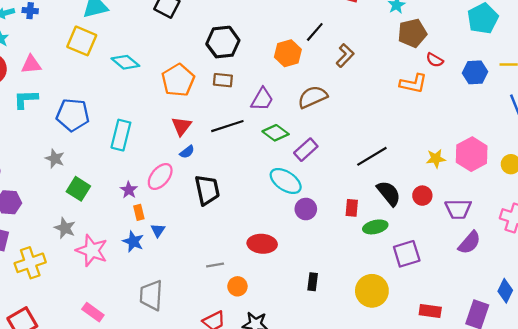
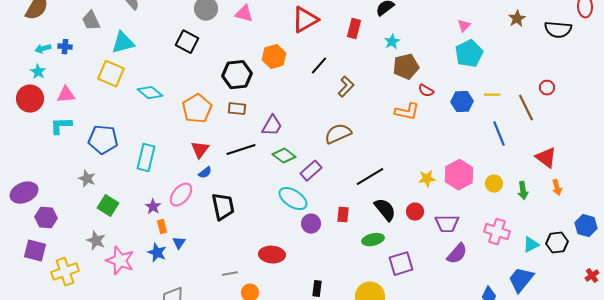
orange hexagon: (288, 53) -> (274, 57), moved
brown semicircle: (313, 97) -> (338, 134), moved
red rectangle: (352, 208) -> (343, 215), moved

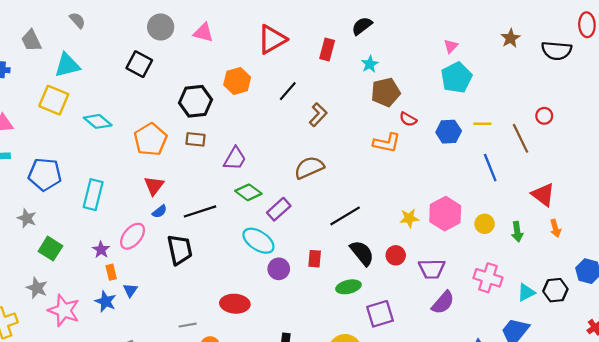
black line: (241, 150) -> (200, 211), moved

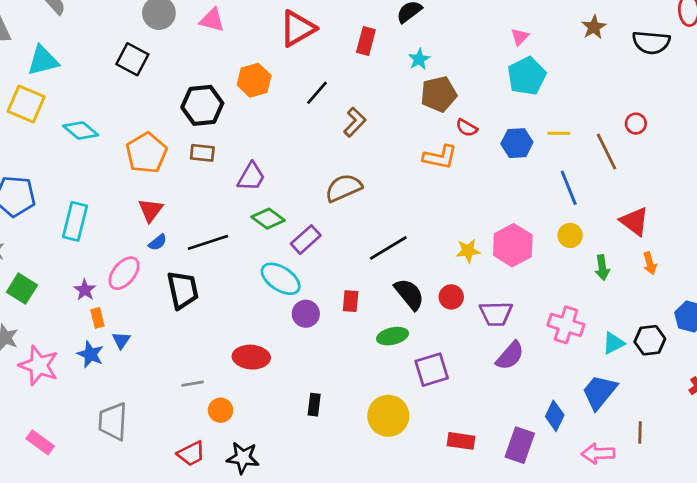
yellow circle: (485, 224) -> (570, 235), moved

